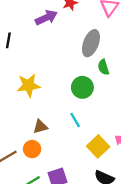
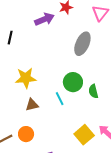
green semicircle: (103, 67) -> (93, 91), moved
cyan line: (75, 120) -> (60, 99), moved
brown triangle: (40, 127) -> (32, 105), moved

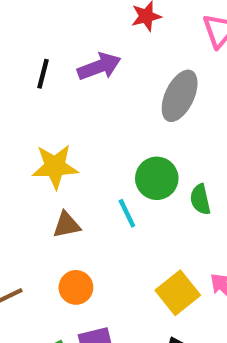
purple arrow: (44, 19) -> (99, 67), moved
black line: (10, 38) -> (43, 74), moved
orange circle: (26, 134) -> (76, 287), moved

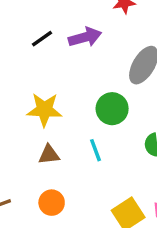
black line: (43, 74) -> (42, 39), turned 35
green circle: (157, 178) -> (112, 109), moved

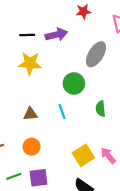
black line: (42, 39) -> (27, 35), turned 32
yellow star: (44, 110) -> (30, 63), moved

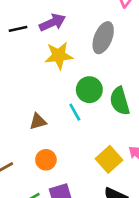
yellow star: (30, 63) -> (59, 56), moved
green circle: (74, 84) -> (89, 90), moved
green semicircle: (101, 109) -> (120, 101), size x1.5

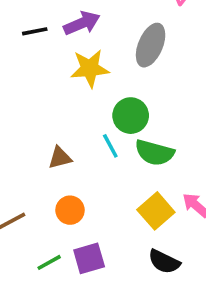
green semicircle: (120, 101) -> (155, 153), moved, turned -60

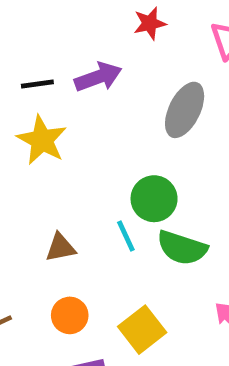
yellow star: (90, 68) -> (42, 140), moved, turned 30
yellow square: (156, 211) -> (142, 330), moved

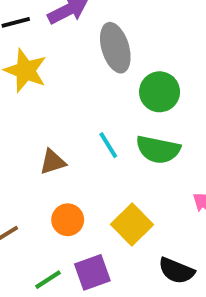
gray ellipse: (185, 110) -> (115, 48), moved, turned -36
green circle: (154, 199) -> (160, 92), moved

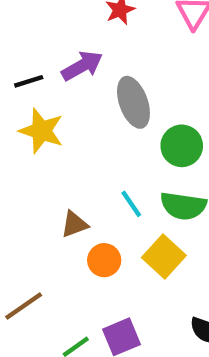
orange circle: (68, 220) -> (104, 260), moved
yellow square: (132, 225) -> (164, 256), moved

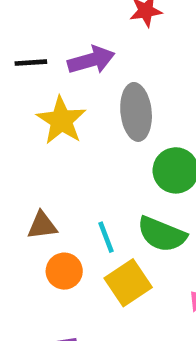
yellow star: (41, 131) -> (61, 120), moved
cyan line: (131, 204) -> (106, 237), moved

